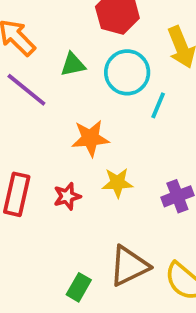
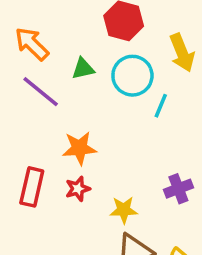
orange star: (90, 138) -> (79, 148), moved
yellow star: (117, 183) -> (124, 210), moved

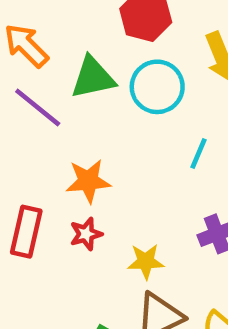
green triangle: (83, 69) -> (93, 78), size x1.5
cyan line: (161, 106) -> (199, 153), moved

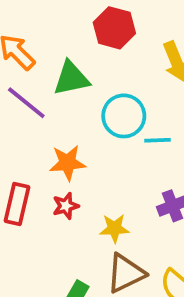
cyan circle: (157, 87) -> (124, 116), moved
cyan line: (199, 153) -> (157, 140), turned 65

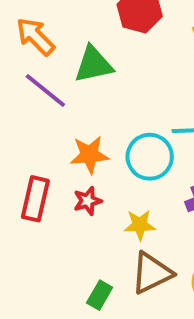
cyan circle: (124, 116) -> (150, 157), moved

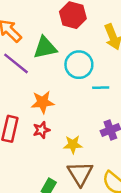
cyan circle: (150, 157) -> (79, 65), moved
brown triangle: (152, 273) -> (80, 174), turned -36

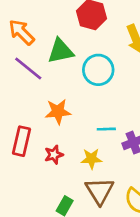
cyan line: (101, 88) -> (106, 129), moved
red star: (41, 130) -> (54, 155), moved

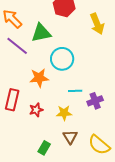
cyan circle: (98, 70) -> (62, 59), moved
brown triangle: (100, 191) -> (70, 137), size x0.7

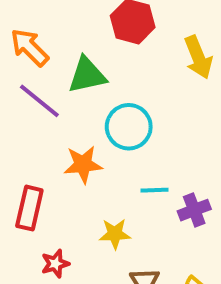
red star: (36, 110) -> (55, 264), moved
yellow star: (64, 113) -> (115, 234), moved

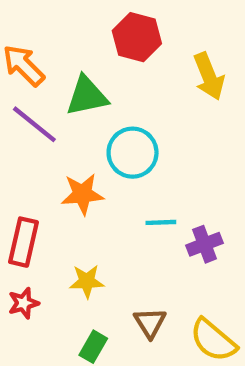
yellow star: (115, 234) -> (87, 281), moved
red star: (55, 264) -> (24, 303), moved

